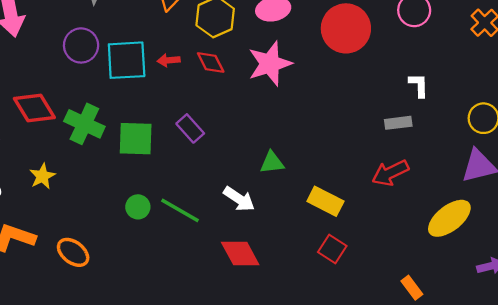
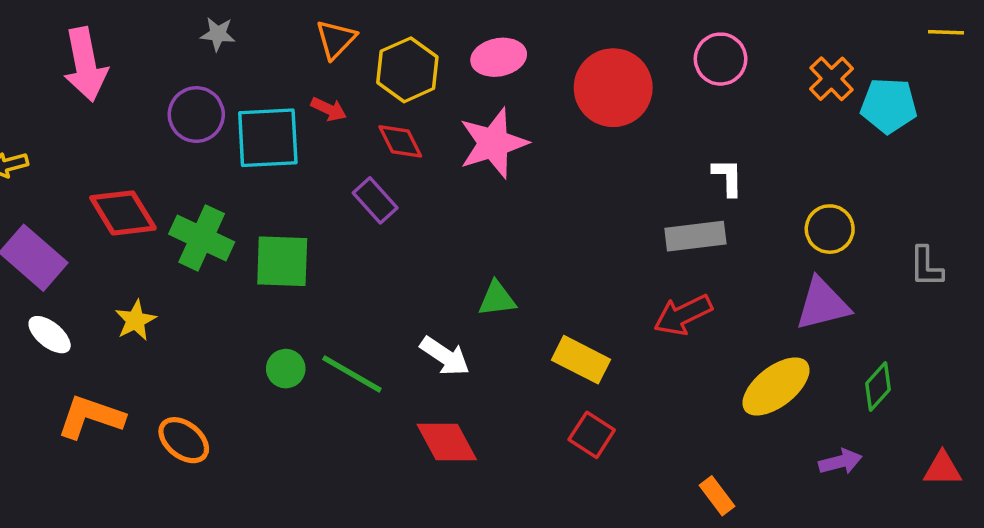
red arrow: (169, 60) -> (329, 109), moved, turned -150
gray rectangle: (398, 123) -> (695, 236), size x1.4
purple rectangle: (190, 128) -> (375, 200), moved

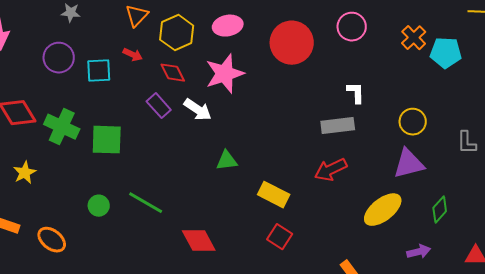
cyan square: (268, 138) -> (99, 71), size x0.7
white arrow: (445, 356) -> (198, 110), moved
green circle: (286, 369) -> (99, 206), moved

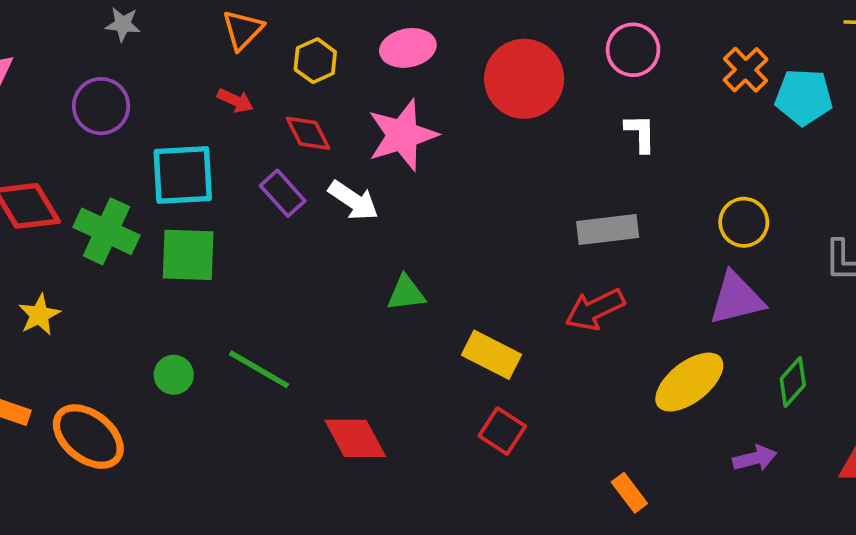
yellow hexagon: (177, 33) -> (315, 61), size x0.7
cyan square: (99, 71) -> (183, 175), moved, size x1.4
white L-shape: (356, 93) -> (640, 133), moved
orange ellipse: (52, 240) -> (88, 437), size x1.4

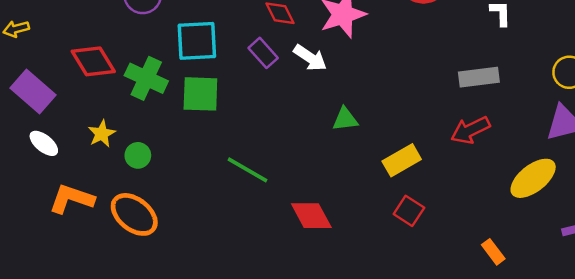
yellow rectangle: (491, 355) -> (402, 160), turned -57
green circle: (174, 375) -> (138, 155), moved

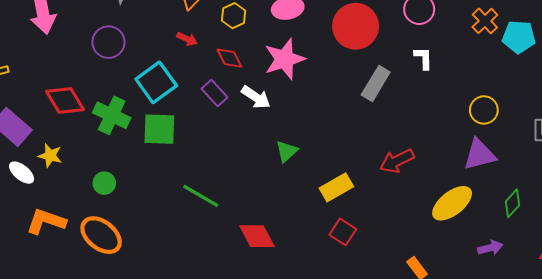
cyan square: (197, 41) -> (156, 82), turned -33
gray rectangle: (479, 77) -> (376, 83), moved, turned -52
green triangle: (345, 119) -> (287, 151), turned -35
yellow star: (102, 134) -> (50, 156), moved, turned -30

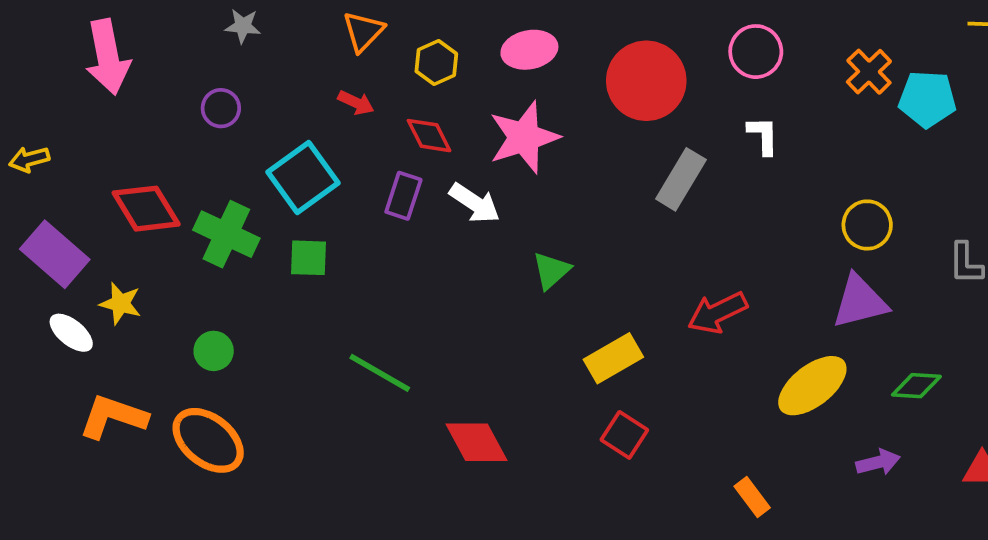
purple circle: (108, 42) -> (221, 108), size x0.7
purple rectangle: (215, 93) -> (403, 196), turned 60
green square: (159, 129) -> (309, 258), size x0.7
green triangle: (287, 151) -> (551, 271), moved
green diamond: (512, 203) -> (916, 386), turned 52

